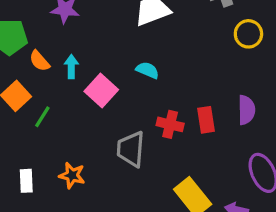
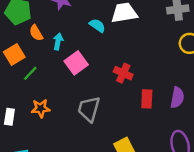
cyan semicircle: (147, 70) -> (97, 25), moved
red cross: (170, 124) -> (123, 73), moved
orange star: (72, 175) -> (41, 108), moved, turned -30

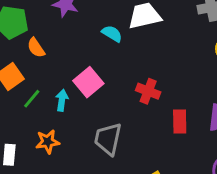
cyan arrow: (58, 41) -> (62, 100), moved

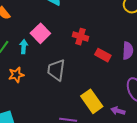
red rectangle: (180, 121) -> (103, 55), turned -56

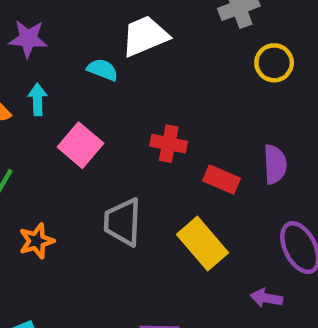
cyan arrow: (24, 47) -> (38, 99), moved
yellow rectangle: (92, 101) -> (203, 244), moved

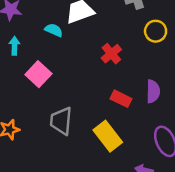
red cross: (169, 144) -> (111, 54), moved, turned 36

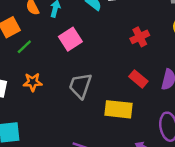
yellow rectangle: (108, 136) -> (119, 109), turned -60

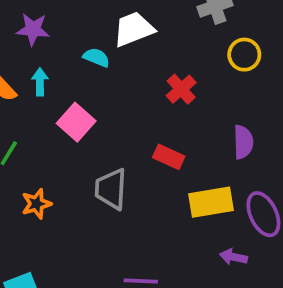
red rectangle: (138, 79) -> (169, 157), moved
yellow rectangle: (119, 109) -> (211, 202), moved

